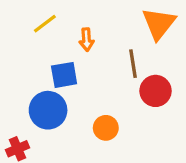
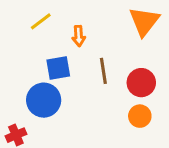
brown line: (133, 64) -> (103, 71), moved
orange circle: (106, 128) -> (140, 116), moved

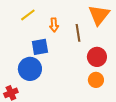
brown line: (103, 71) -> (78, 33), moved

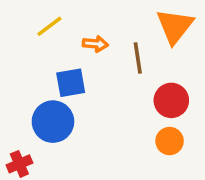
orange arrow: (54, 25) -> (95, 44), turned -80

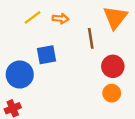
orange arrow: (95, 44) -> (60, 19), moved
blue circle: (53, 122) -> (20, 75), moved

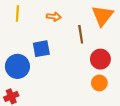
yellow line: (33, 17) -> (17, 13), moved, turned -49

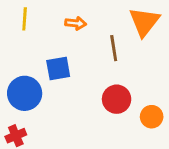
red circle: (100, 59) -> (117, 99), moved
orange circle: (99, 83) -> (152, 117), moved

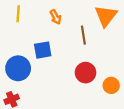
orange arrow: (76, 23) -> (56, 17), turned 56

